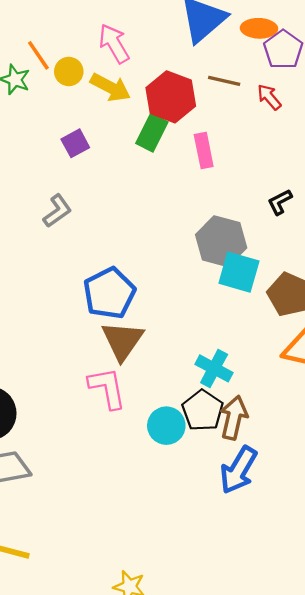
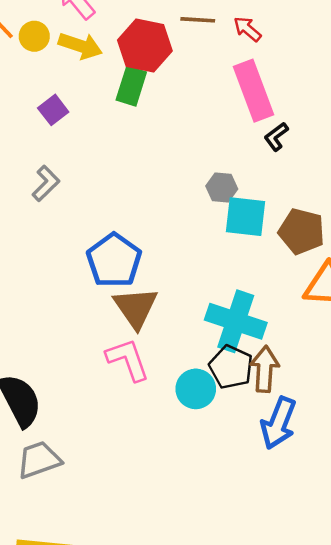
pink rectangle: (204, 150) -> (253, 91), moved, size x1.6
gray hexagon: (221, 241) -> (222, 187), size x0.6
cyan cross: (214, 368) -> (236, 321), size x1.5

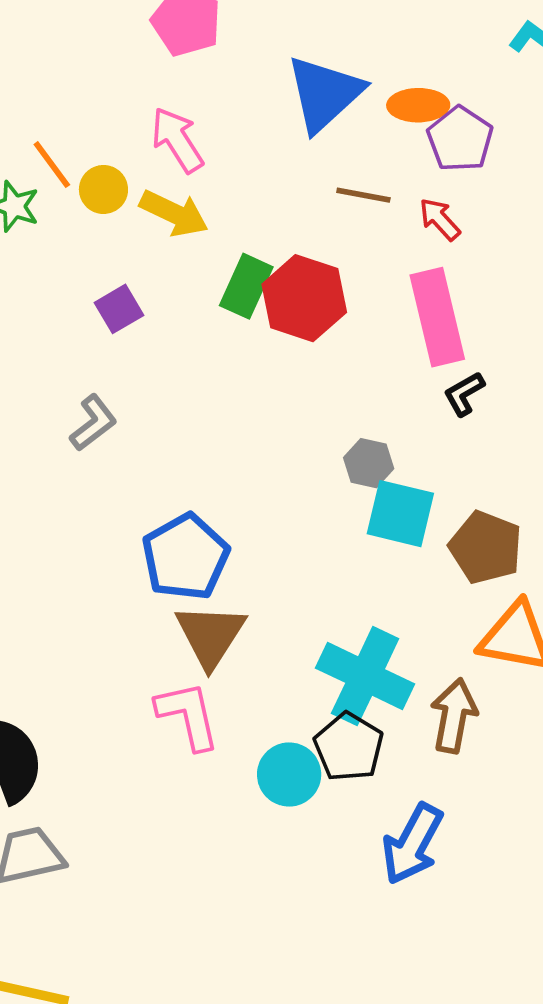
red hexagon: (145, 45) -> (304, 298), moved
brown arrow: (265, 369) -> (454, 716), moved

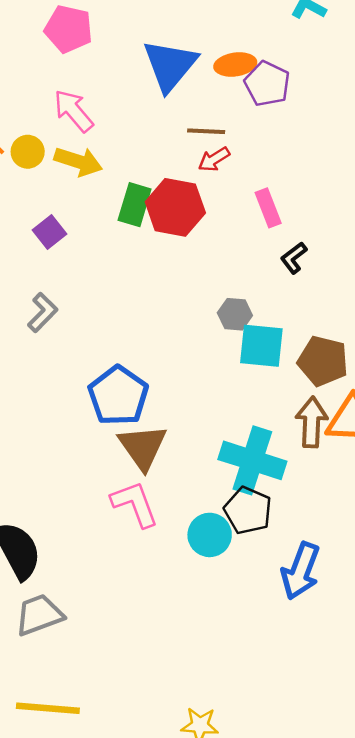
red arrow: (440, 219) -> (214, 159), moved, turned -72
pink rectangle: (437, 317) -> (268, 208), size x0.6
brown arrow: (454, 716) -> (312, 422), moved

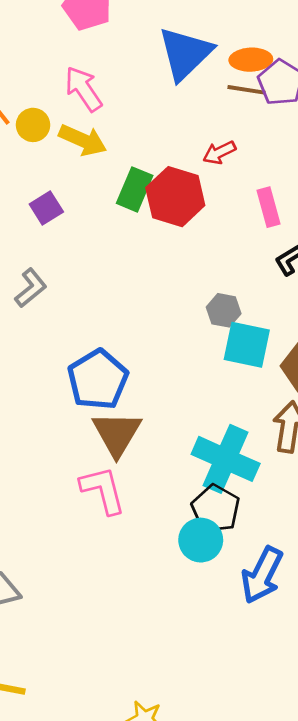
brown line: (206, 131) -> (246, 90), moved
cyan circle: (210, 535) -> (201, 540), moved

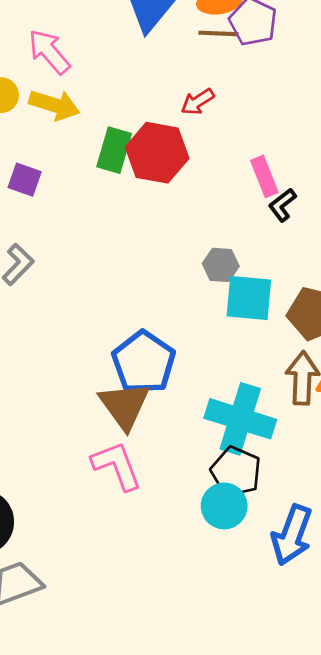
pink rectangle: (268, 207) -> (264, 176), moved
purple square: (46, 208) -> (25, 180), turned -32
blue pentagon: (98, 380) -> (144, 362), moved

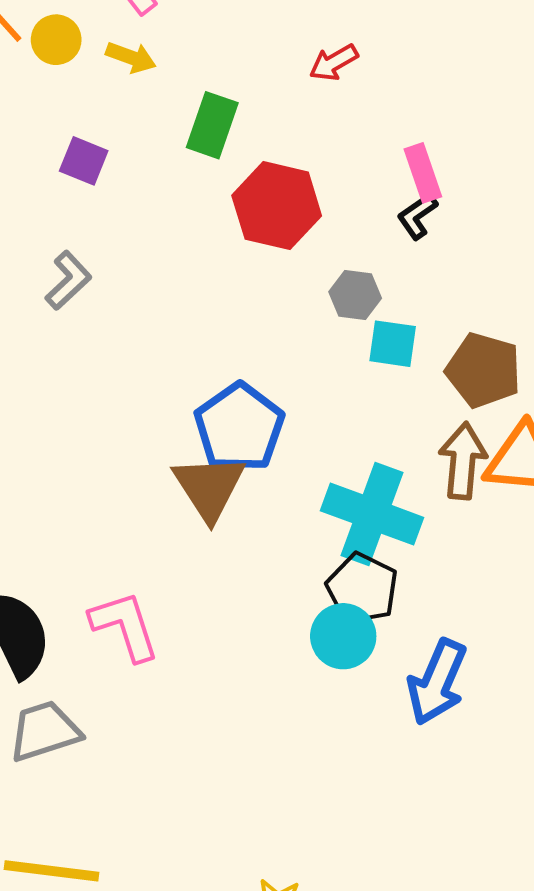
yellow arrow: (54, 105) -> (131, 57), size x0.7
red hexagon: (157, 153) -> (277, 206), moved
black L-shape: (282, 205) -> (417, 216), moved
cyan square: (249, 298) -> (393, 344), size x0.7
pink L-shape: (117, 466) -> (125, 626), moved

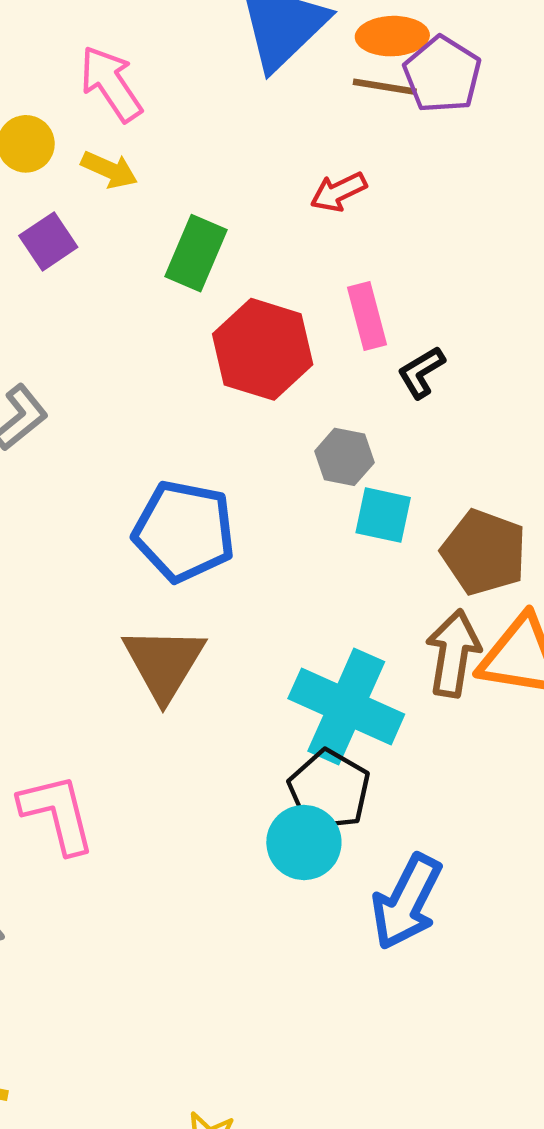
purple square: (84, 161) -> (48, 241), moved, turned 30
pink rectangle: (423, 173) -> (367, 316), moved
blue pentagon: (239, 427) -> (184, 531), moved, turned -30

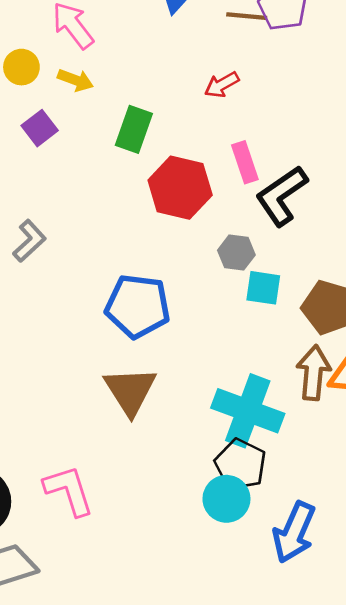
black L-shape: (421, 372) -> (282, 196), size x1.8

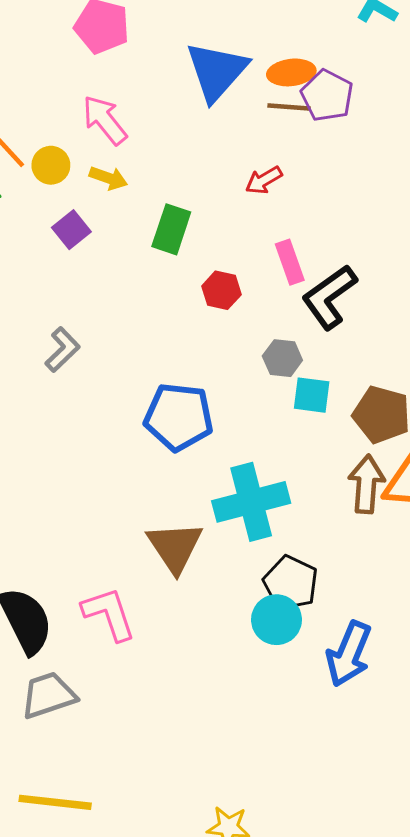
red hexagon: (180, 188) -> (221, 290), size x0.6
brown triangle: (130, 391) -> (175, 547), moved
cyan cross: (248, 411) -> (251, 502), moved, turned -34

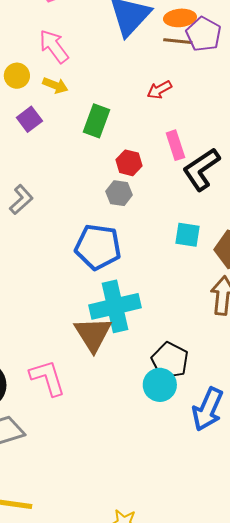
gray hexagon: (282, 358) -> (119, 193), moved
cyan cross: (251, 502) -> (115, 306), moved

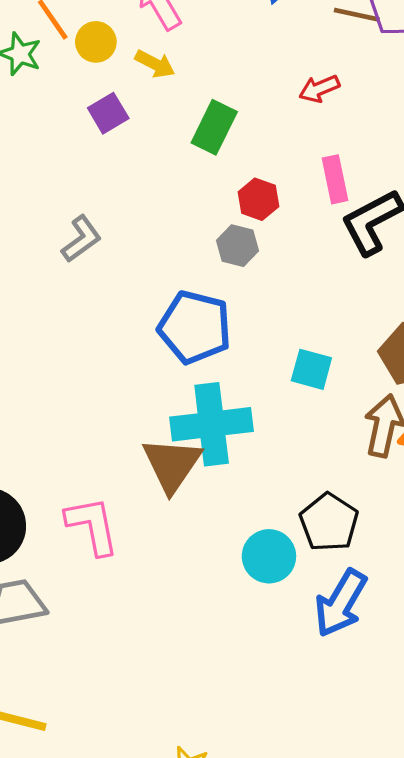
cyan square: (188, 235) -> (311, 369), moved
black pentagon: (170, 361) -> (329, 522), moved

